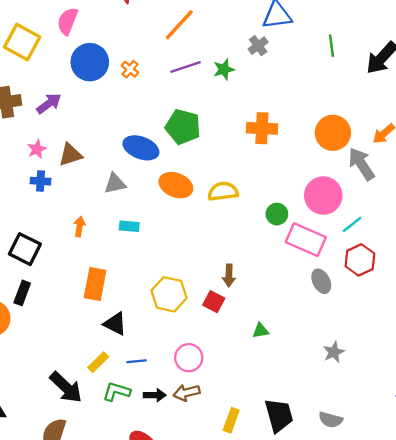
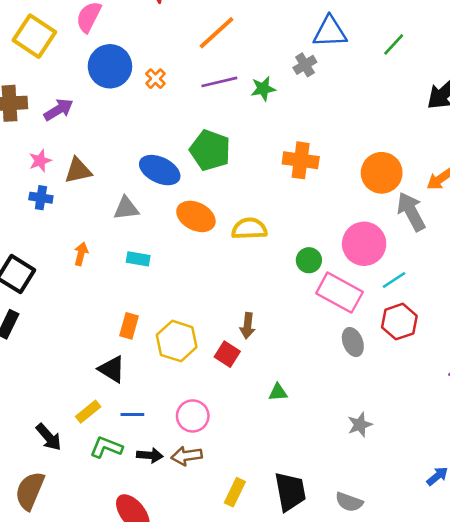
green line: (332, 46) -> (394, 44), moved, turned 45
orange rectangle: (95, 284) -> (129, 326), moved, size x0.7
black arrow: (66, 387) -> (49, 437), size x0.7

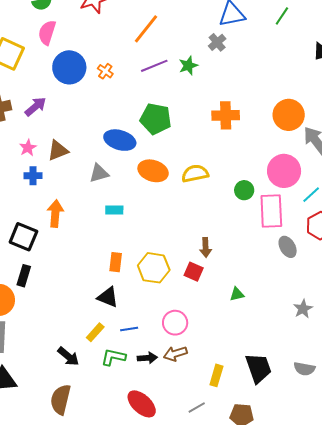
orange arrow: (81, 254) -> (55, 214), moved, size x1.5
pink rectangle: (339, 293) -> (271, 211), turned 68

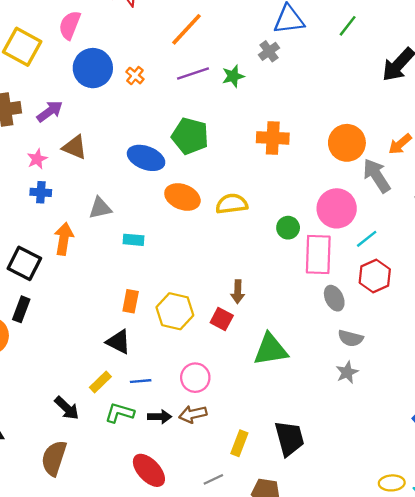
brown triangle: (58, 150) -> (75, 147), moved, turned 40
gray triangle: (99, 173) -> (100, 208), moved
green triangle: (237, 294) -> (270, 350), size x2.0
gray semicircle: (304, 369) -> (350, 338), moved

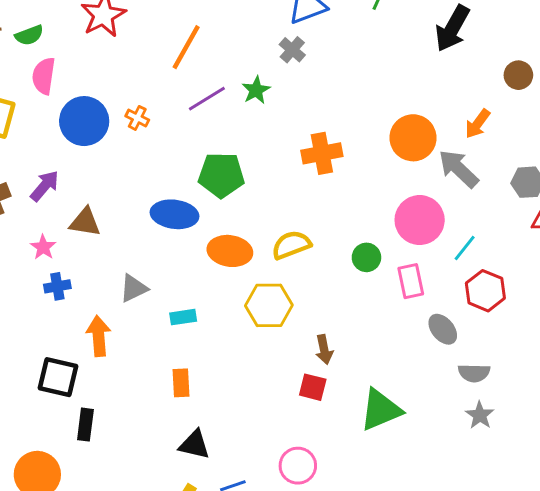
pink rectangle: (318, 255) -> (411, 281), size x0.7
orange rectangle: (131, 301) -> (181, 383), moved
black rectangle: (21, 309) -> (85, 425), moved
yellow hexagon: (175, 311) -> (269, 305), moved

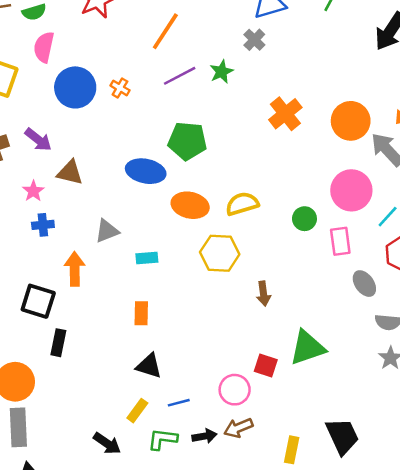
orange cross: (322, 153) -> (285, 114), moved, turned -32
purple arrow: (45, 186) -> (38, 140), turned 84
red square: (313, 387) -> (266, 365), moved

